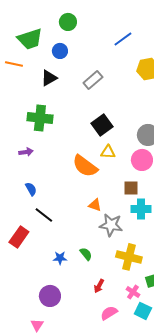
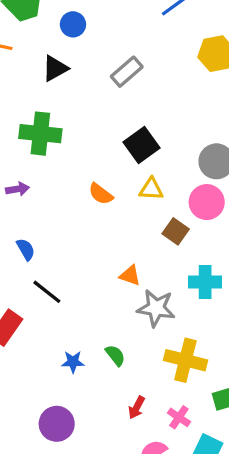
orange semicircle: (85, 166) -> (101, 194), moved, size x0.6
brown square: (131, 188) -> (176, 231), moved, turned 35
pink cross: (133, 292) -> (179, 417), moved

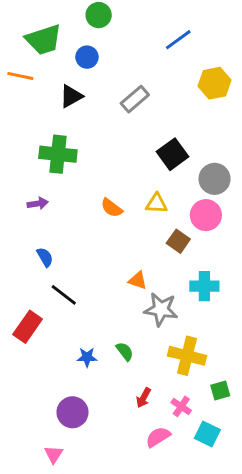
black square: (141, 145) -> (173, 154), moved

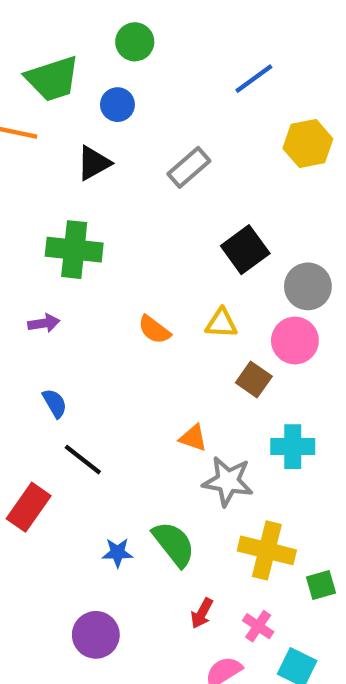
green semicircle: (125, 351) -> (174, 544), size x1.6
green square: (220, 391) -> (321, 585), moved

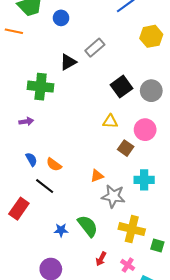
black triangle: (94, 163) -> (68, 62), moved
gray circle: (308, 286) -> (151, 91), moved
orange semicircle: (154, 330) -> (54, 165), moved
orange triangle: (193, 438) -> (97, 176), turned -40
green square: (321, 585) -> (157, 245), turned 32

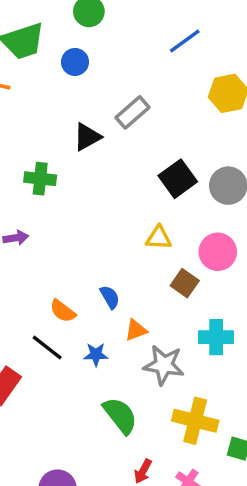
green cross: (41, 87) -> (40, 179), size x0.7
blue semicircle: (31, 159) -> (110, 297), moved
blue star: (61, 230) -> (96, 355), moved

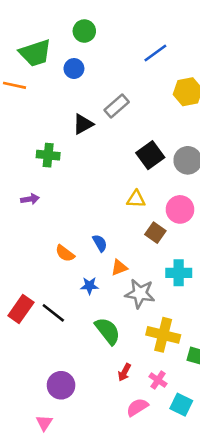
black line: (47, 348) -> (53, 313), moved

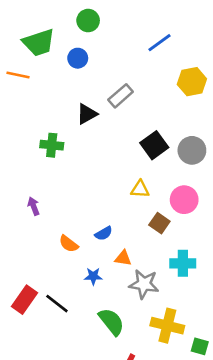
purple arrow: (30, 199) -> (34, 206), moved, turned -102
blue semicircle: (100, 243) -> (104, 233), turned 90
orange triangle: (119, 268) -> (123, 258), turned 30

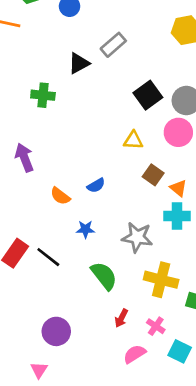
pink circle: (184, 200) -> (178, 132), moved
purple arrow: (34, 206) -> (24, 158), size x1.5
orange triangle: (123, 258) -> (178, 188), moved, turned 30

